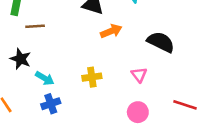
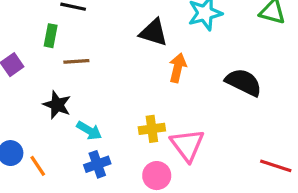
orange arrow: (111, 31) -> (178, 68), turned -55
pink triangle: (139, 75) -> (187, 145), moved, size x1.6
pink circle: (138, 112) -> (157, 176), moved

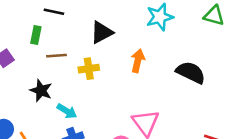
black triangle: (154, 32) -> (102, 32), moved, turned -45
yellow cross: (152, 129) -> (89, 69), moved

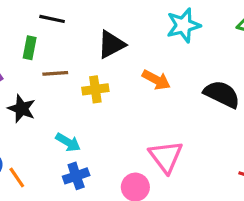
orange arrow: (138, 61) -> (156, 80), turned 105
black star: (41, 91) -> (22, 109), moved

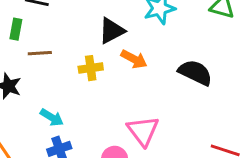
black triangle: (111, 45) -> (112, 31), moved
yellow cross: (95, 89) -> (91, 68), moved

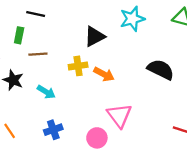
orange arrow: (134, 59) -> (104, 74), moved
cyan arrow: (52, 117) -> (46, 92), moved

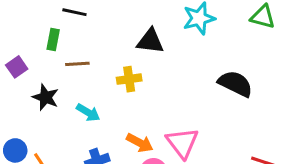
black triangle: (95, 36) -> (150, 41), turned 35
orange arrow: (104, 74) -> (140, 143), moved

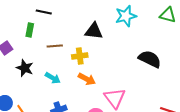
brown line: (77, 64) -> (55, 46), moved
orange arrow: (140, 143) -> (87, 79), moved

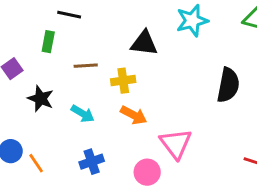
black semicircle: (150, 59) -> (228, 85), turned 75

